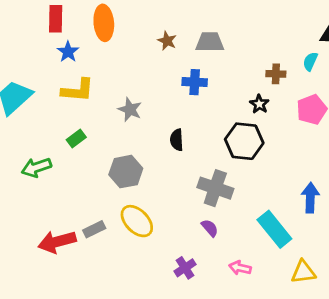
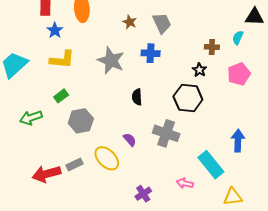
gray trapezoid: (210, 42) -> (162, 23), turned 65
gray star: (130, 110) -> (111, 61), moved, size x1.5
gray hexagon: (126, 172) -> (81, 121), moved
purple semicircle: (210, 228) -> (130, 140), moved
pink arrow: (240, 268) -> (185, 183), moved

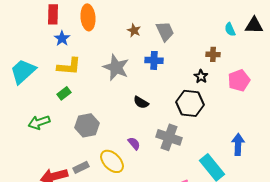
cyan semicircle: (238, 38) -> (230, 29), moved, turned -48
green rectangle: (61, 96) -> (64, 93), moved
black semicircle: (137, 97) -> (141, 102), turned -56

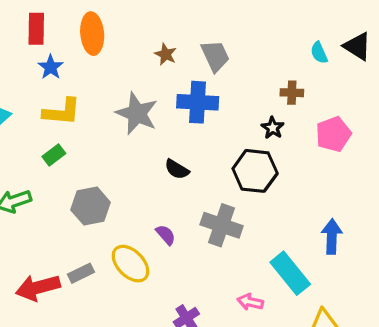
black triangle: (254, 25) -> (357, 46), turned 30
blue cross: (154, 60) -> (198, 102), size x1.4

